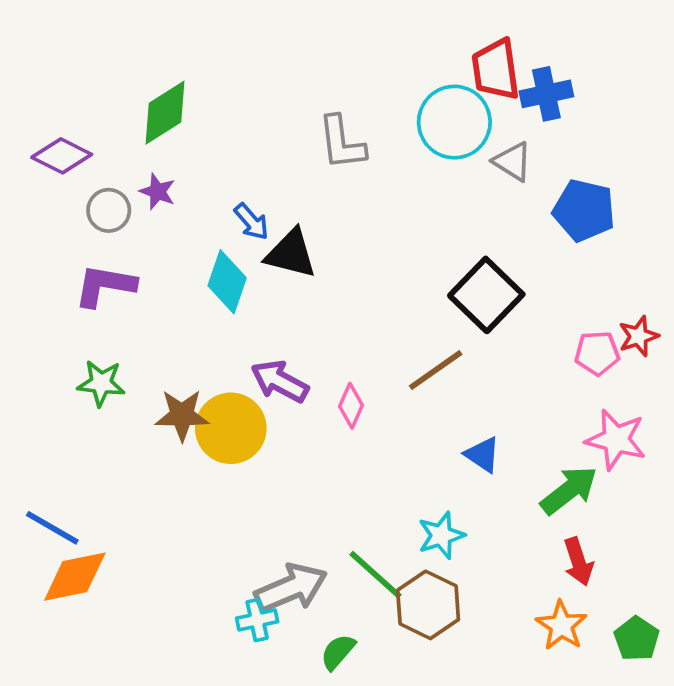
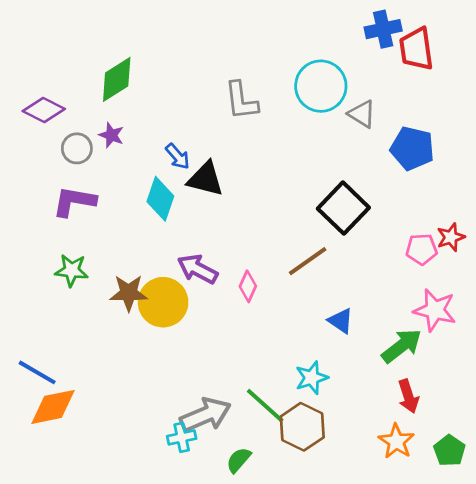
red trapezoid: (496, 69) -> (416, 49), moved
blue cross: (546, 94) -> (383, 29), moved

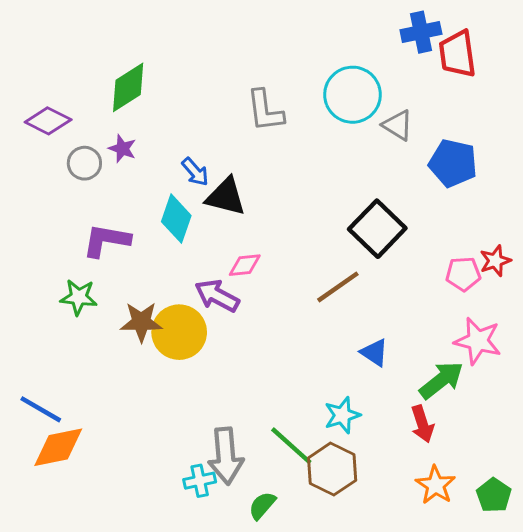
purple L-shape: (74, 201) -> (106, 240), moved
pink diamond: (248, 286) -> (245, 265), moved, turned 60
red arrow: (408, 396) -> (422, 424), moved
gray arrow: (205, 415) -> (226, 456), turned 108

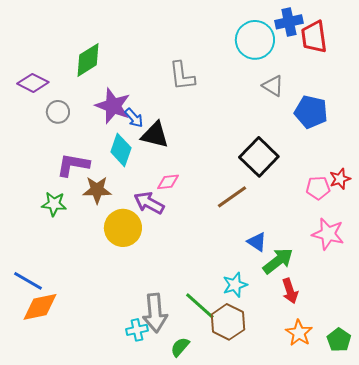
cyan circle: (353, 95) -> (255, 40), moved
purple star: (122, 149) -> (113, 106), moved, size x1.8
brown star: (141, 322) -> (97, 190), moved
green arrow: (441, 380) -> (278, 261), moved

